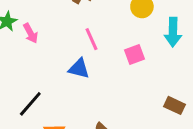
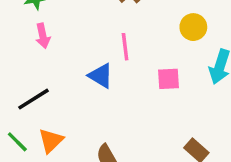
pink arrow: (31, 33) -> (43, 36), moved

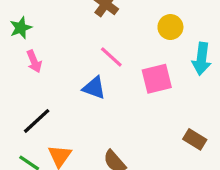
pink line: (125, 47) -> (111, 57), turned -30
pink square: (169, 79) -> (157, 79), size x1.4

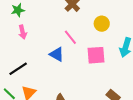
yellow circle: (170, 27) -> (102, 24), moved

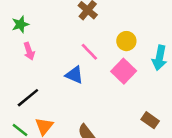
yellow circle: (102, 24) -> (126, 41), moved
pink square: (96, 55) -> (124, 71), turned -36

